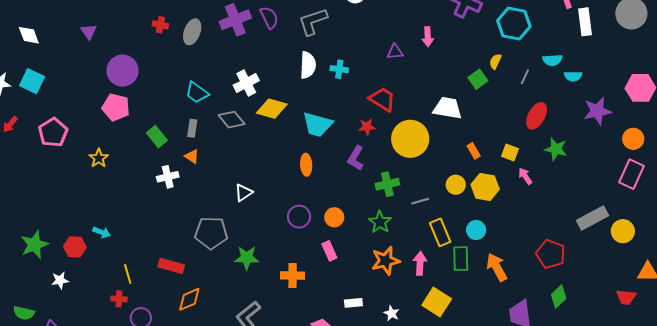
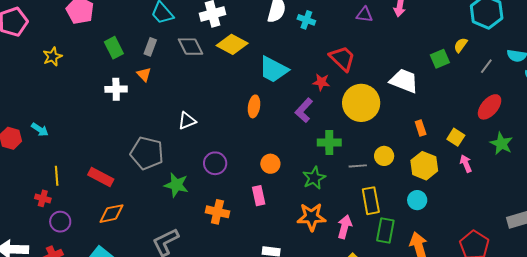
yellow circle: (456, 185) -> (384, 156), moved
purple circle: (299, 217) -> (215, 163), moved
cyan circle: (476, 230) -> (417, 200), moved

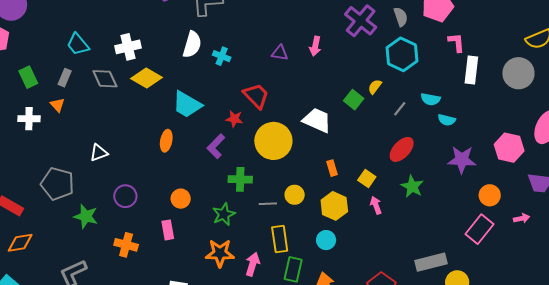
green square: (440, 59) -> (354, 100), turned -30

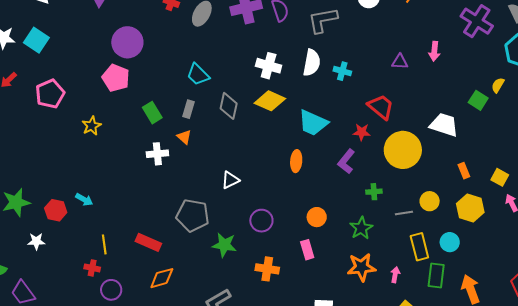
white cross: (128, 47) -> (269, 66), moved, turned 35
gray diamond: (105, 79) -> (229, 106), turned 44
green cross: (240, 179) -> (374, 192), size x0.7
cyan circle: (326, 240) -> (450, 242), moved
pink arrow: (253, 264) -> (395, 275), size x0.7

